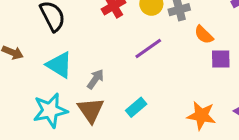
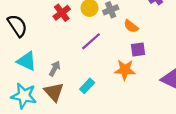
purple square: (221, 59) -> (138, 50), moved
cyan star: (50, 110) -> (24, 96), turned 30
orange star: (201, 116) -> (125, 70), moved

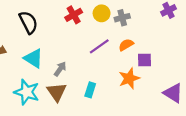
orange semicircle: (131, 26) -> (126, 45), moved, turned 104
orange star: (125, 70) -> (129, 78), turned -30
cyan rectangle: (87, 86) -> (90, 90), turned -32

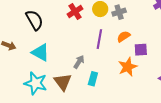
purple line: (99, 46) -> (99, 39), turned -42
gray arrow: (60, 69) -> (79, 62), moved

